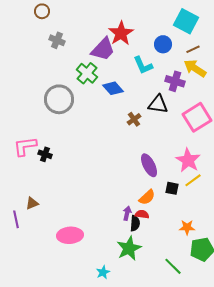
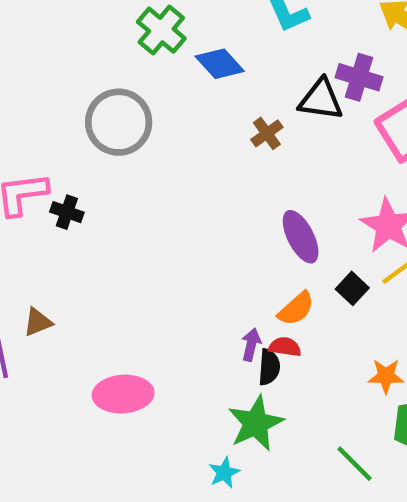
purple cross: (175, 81) -> (359, 77), moved
gray circle: (59, 99) -> (119, 122), moved
black square: (172, 188) -> (352, 288), turned 32
cyan star: (103, 272) -> (224, 473), moved

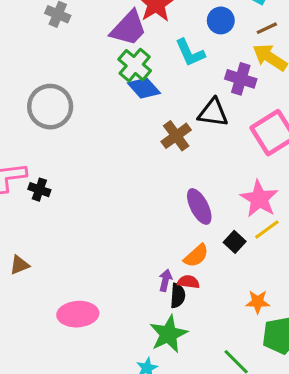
green cross: (161, 30) -> (135, 65), moved
purple cross: (359, 77) -> (241, 79), moved
gray circle: (119, 122) -> (50, 107), moved
brown cross: (267, 133) -> (176, 136), size x1.4

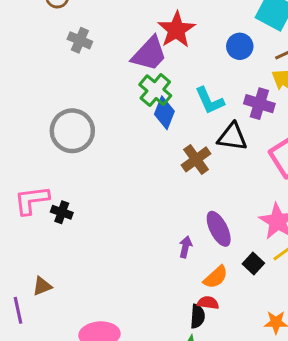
cyan L-shape: (190, 53) -> (210, 101), moved
blue diamond: (144, 88) -> (164, 113), turned 64
purple arrow: (165, 280) -> (185, 247), moved

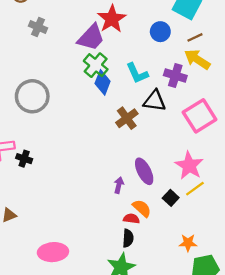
orange semicircle: (216, 277) -> (142, 208), turned -96
red semicircle: (208, 303) -> (131, 219), moved

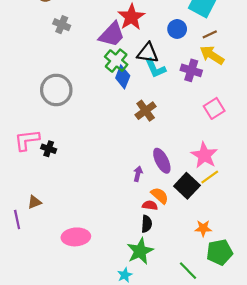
black triangle: (155, 101) -> (148, 53), moved
pink square: (200, 116) -> (214, 108), size x0.7
black square: (171, 198) -> (187, 186), size x1.6

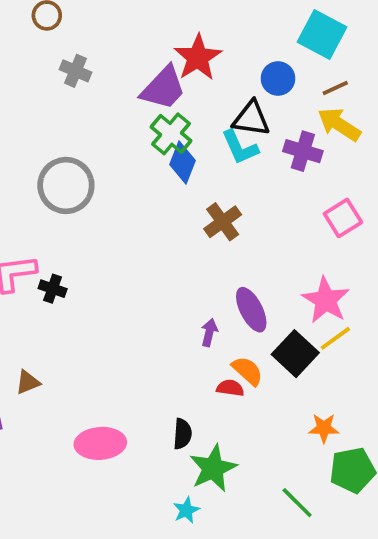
black triangle: (148, 53) -> (251, 119), moved
black semicircle: (147, 224) -> (182, 434), moved

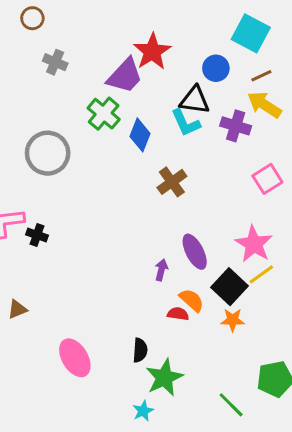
green cross: (171, 134) -> (104, 114), moved
orange star: (324, 428) -> (233, 320), moved
pink ellipse: (100, 443) -> (75, 358), turned 63

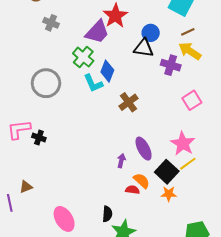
blue circle: (216, 68) -> (151, 33), moved
cyan L-shape: (186, 123) -> (93, 83), moved

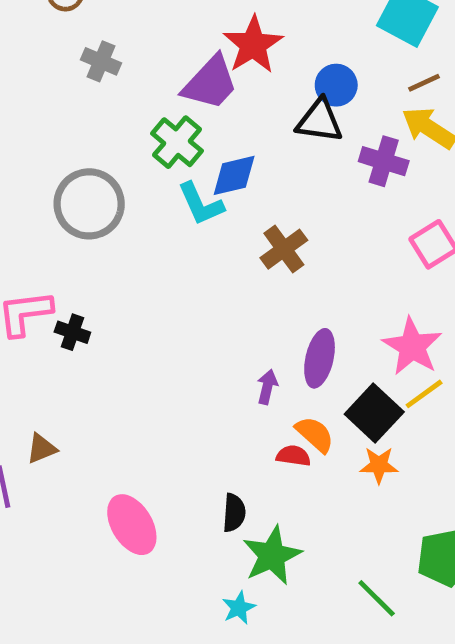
blue diamond: (107, 71) -> (234, 175), turned 55
purple ellipse: (144, 149) -> (320, 358), turned 40

